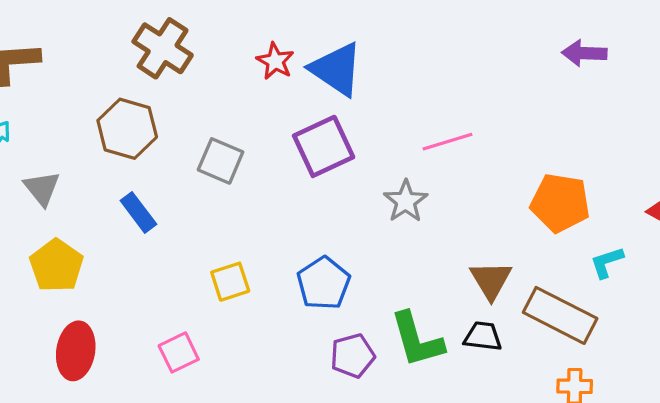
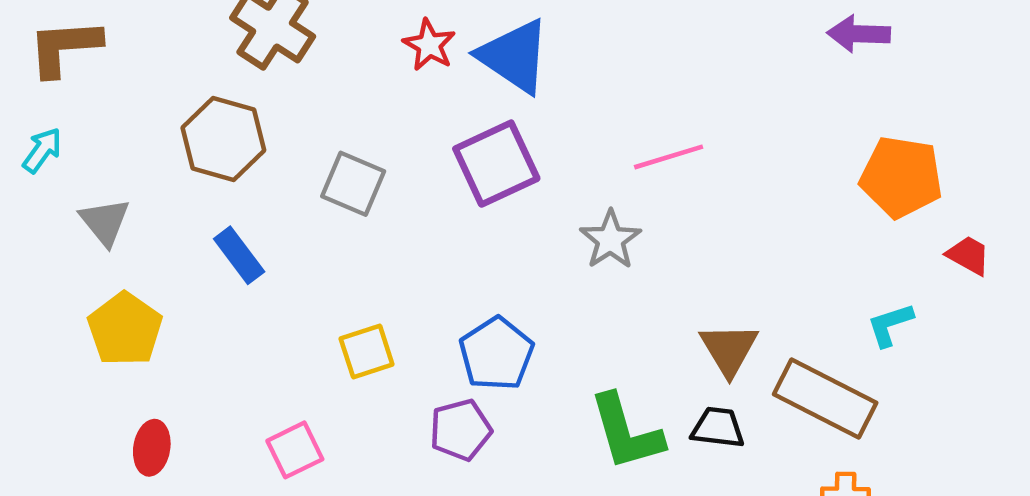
orange pentagon: (560, 203) -> (901, 177), moved
red ellipse: (76, 351) -> (152, 448), size x0.7
purple pentagon: (353, 356) -> (461, 430), moved

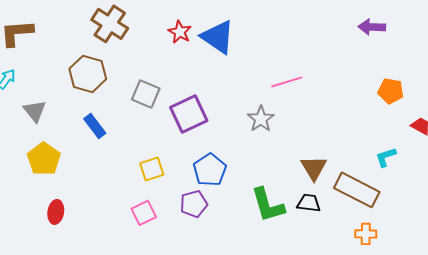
purple square: (496, 164) -> (189, 114), moved
orange pentagon: (901, 177) -> (391, 91), size x0.7
pink square: (295, 450) -> (144, 213), moved

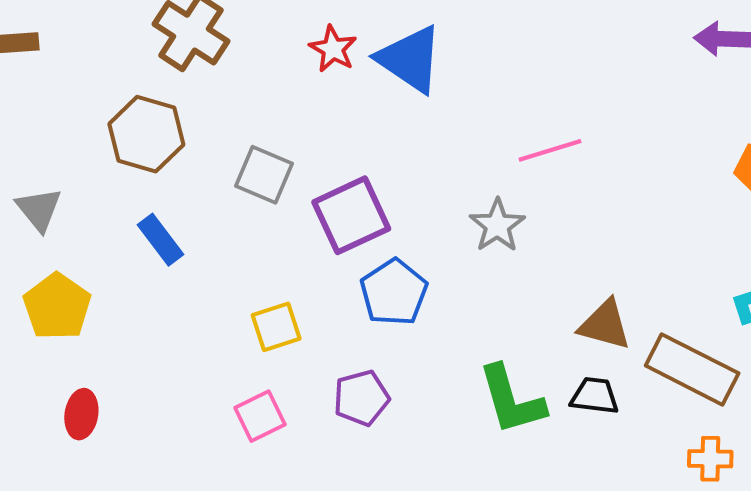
brown triangle: (314, 168) -> (605, 325), turned -44
blue pentagon: (210, 170) -> (394, 292), moved

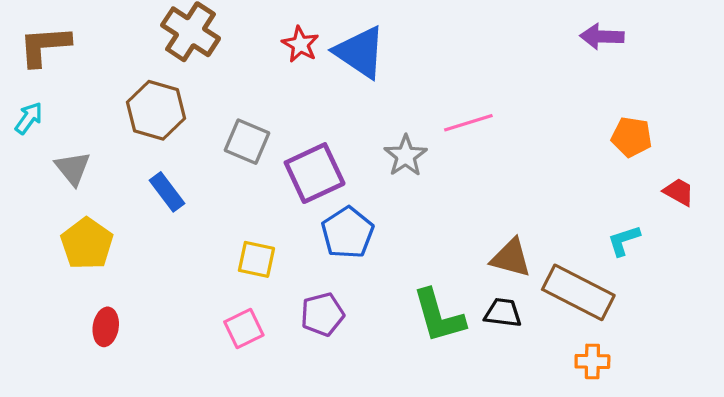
gray star: (497, 225) -> (406, 156), moved
yellow square: (276, 327) -> (256, 259), turned 30

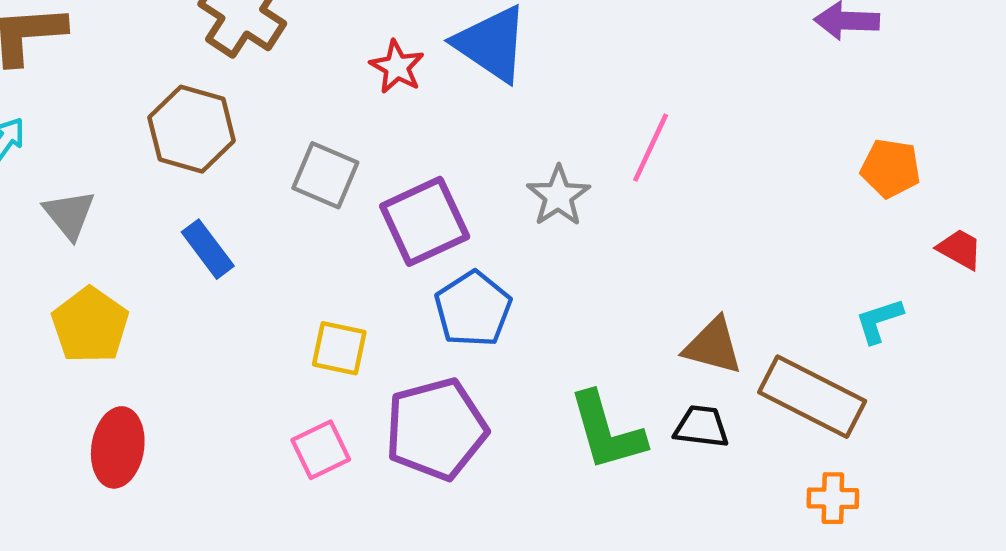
red star: (300, 44) -> (397, 67), moved
pink line: (468, 123) -> (651, 148), turned -48
purple pentagon: (322, 314) -> (436, 429), size x1.6
red ellipse: (106, 327) -> (118, 447), size x1.4

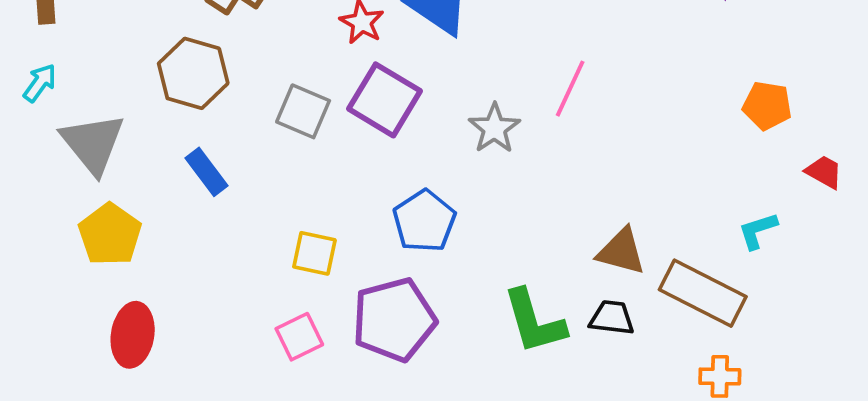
gray triangle: (69, 214) -> (93, 143), size x1.5
purple square: (425, 221) -> (385, 100), moved, turned -34

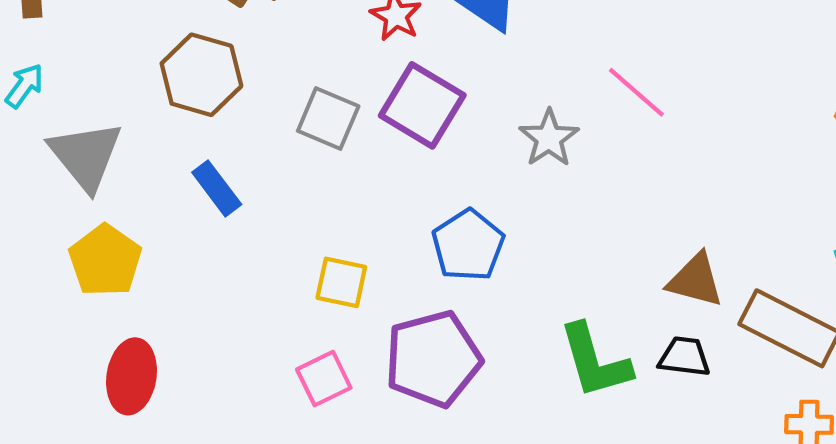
pink line: (570, 89) -> (636, 92), turned -74

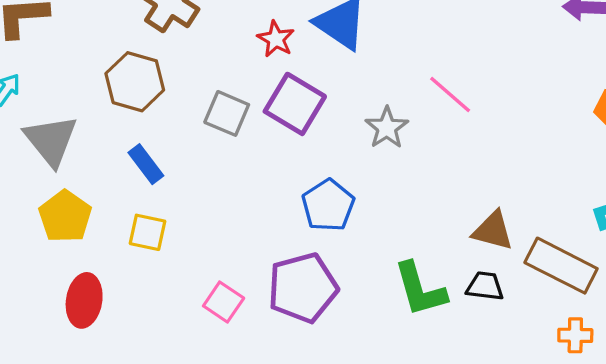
yellow square: (341, 282) -> (147, 232), moved
pink square: (324, 379) -> (224, 302), turned -30

